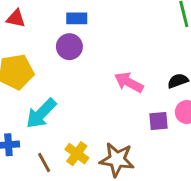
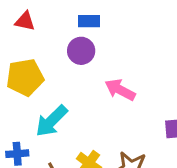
pink arrow: (129, 82) -> (120, 90), moved

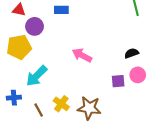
purple circle: (81, 51) -> (34, 26), moved

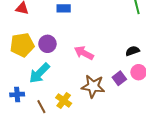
purple circle: (34, 26) -> (47, 44), moved
purple square: (118, 81) -> (119, 78), turned -32
brown star: (89, 108) -> (93, 86), moved

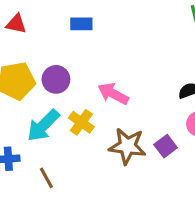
purple square: (119, 78) -> (166, 146), moved
yellow cross: (64, 101) -> (81, 122), moved

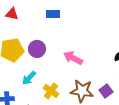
yellow cross: (81, 122) -> (51, 91), moved
cyan arrow: (43, 125) -> (29, 78), size x0.7

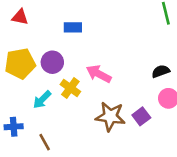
blue rectangle: (53, 14) -> (73, 27), moved
yellow cross: (51, 91) -> (70, 88), moved

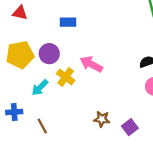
brown star: (110, 116) -> (102, 119), moved, size x0.6
purple square: (141, 116) -> (130, 127), moved

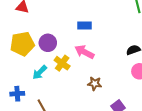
blue rectangle: (68, 22) -> (84, 26), moved
brown star: (102, 119) -> (95, 84), moved

